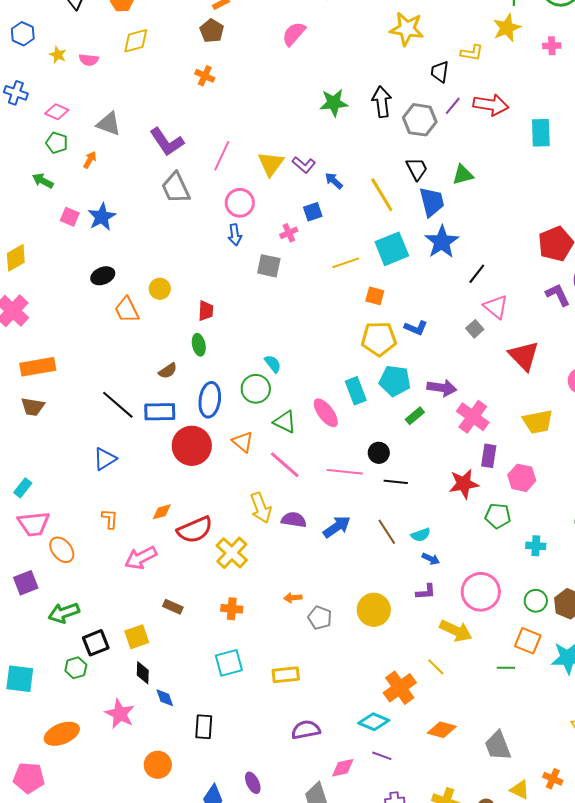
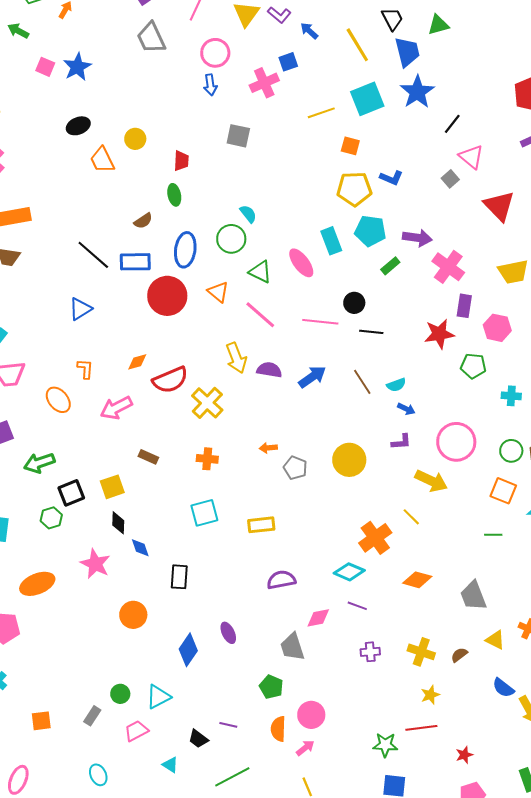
pink cross: (289, 233) -> (264, 83), size x1.6
gray square: (269, 266) -> (238, 136), moved
orange ellipse: (62, 550) -> (58, 400), moved
green line: (506, 668) -> (493, 535), moved

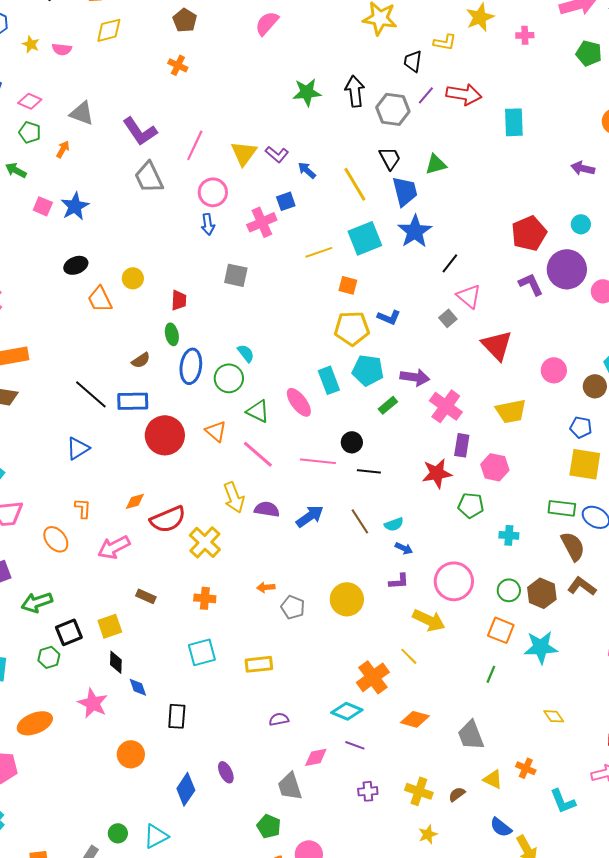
blue ellipse: (185, 250) -> (191, 366), moved
green line: (493, 535) -> (491, 674), turned -66
purple semicircle: (281, 580) -> (279, 719), size x0.7

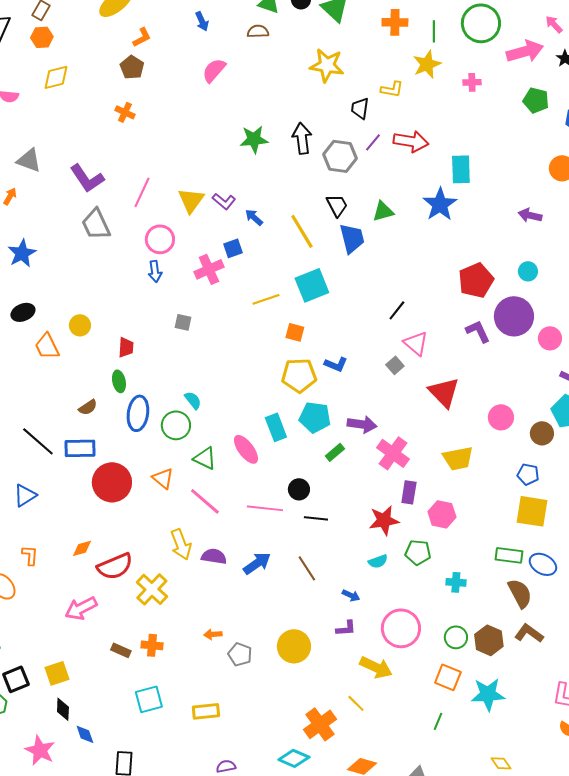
blue star: (415, 231) -> (440, 204), moved
gray square: (236, 275) -> (183, 322), size x0.7
cyan semicircle: (394, 524) -> (378, 561), moved
pink arrow: (114, 547) -> (81, 608), moved
brown rectangle: (146, 596) -> (121, 650), moved

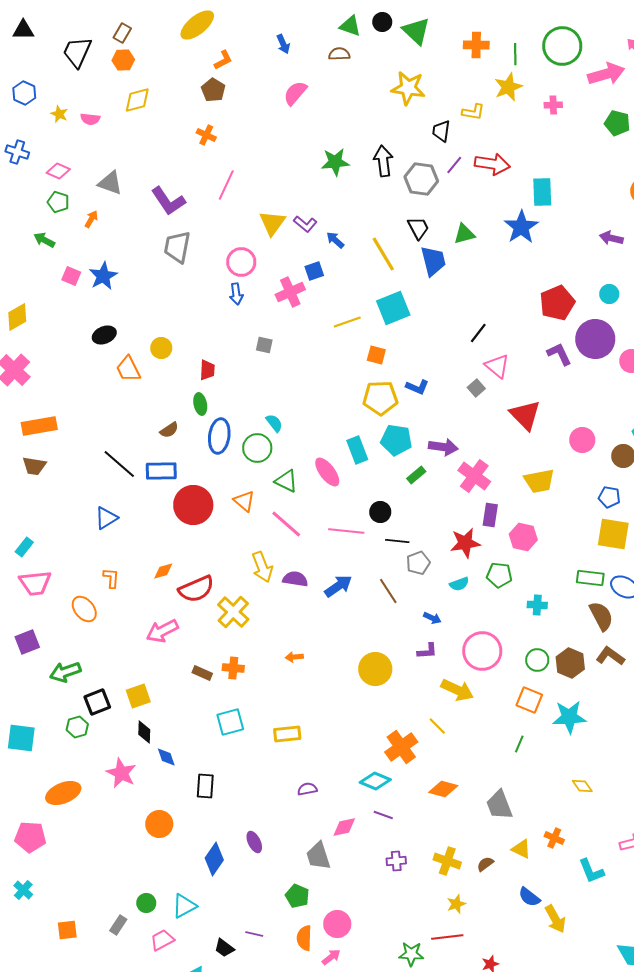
pink line: (142, 192) -> (226, 185), moved
gray trapezoid: (96, 224) -> (177, 247), turned 36
gray pentagon: (240, 654) -> (418, 563), moved, turned 30

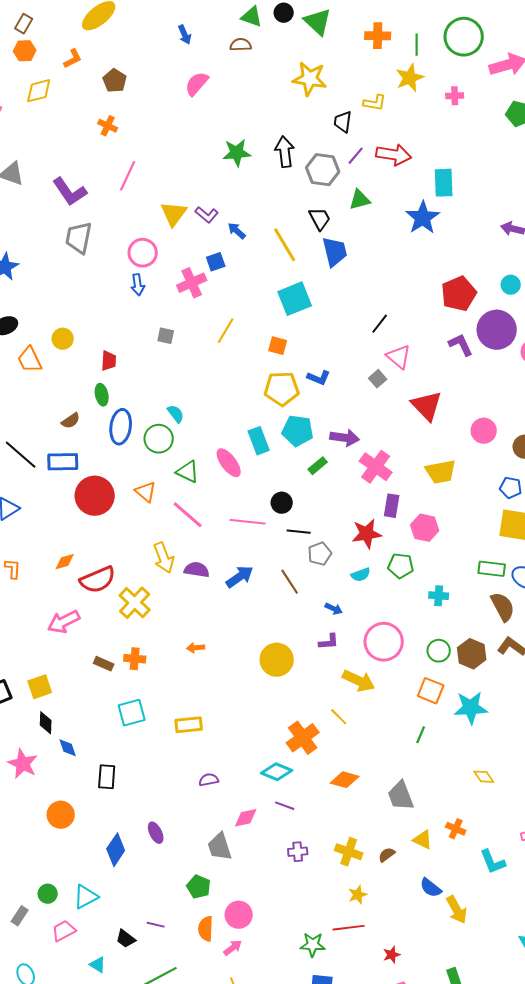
orange L-shape: (223, 60) -> (73, 59), moved
green triangle: (464, 234) -> (360, 200), moved
yellow line: (347, 322) -> (226, 331), moved, turned -40

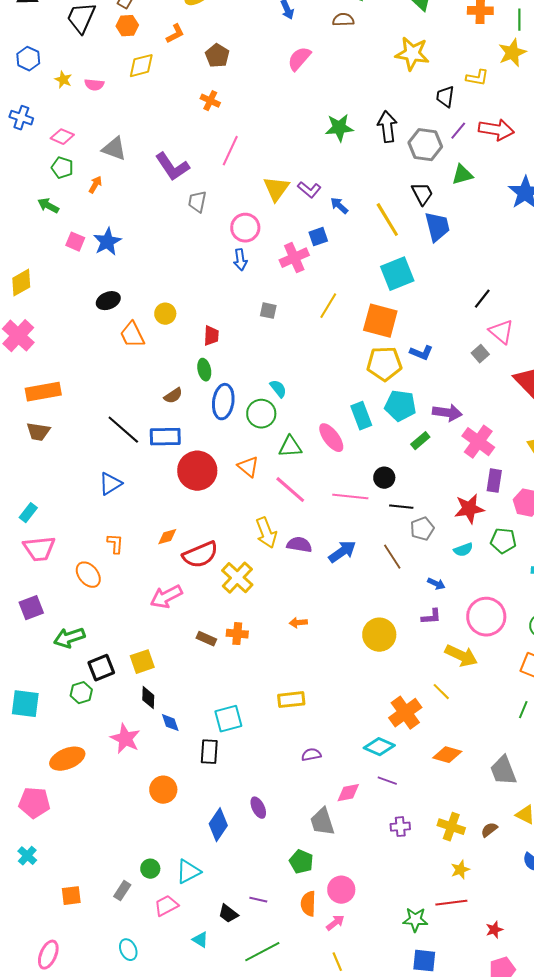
gray trapezoid: (79, 238) -> (197, 202), moved, size x0.7
orange square: (278, 346) -> (380, 321), size x1.8
green triangle: (188, 472) -> (290, 447), turned -30
cyan square: (132, 713) -> (228, 719), moved

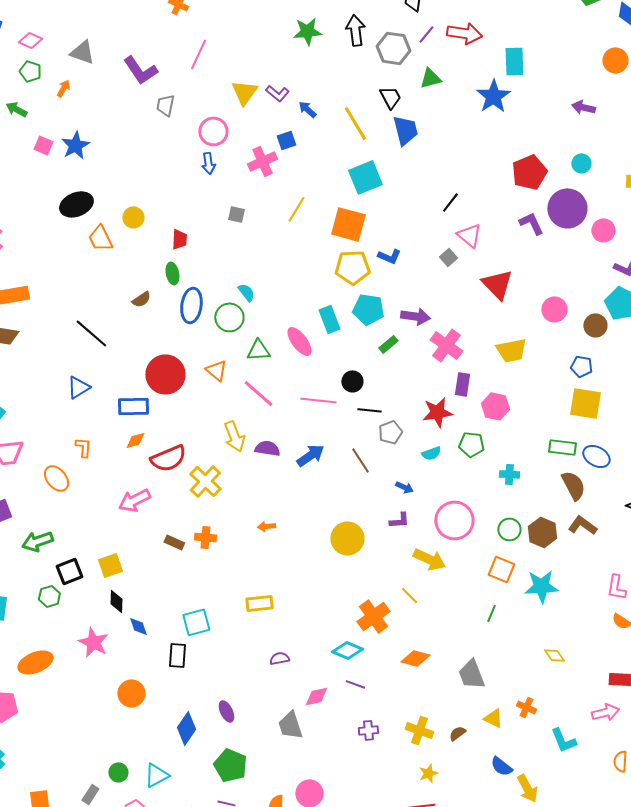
black ellipse: (108, 301) -> (76, 204), size x1.4
blue rectangle: (165, 437) -> (133, 406), moved
green pentagon: (301, 862) -> (230, 765), moved, size x1.4

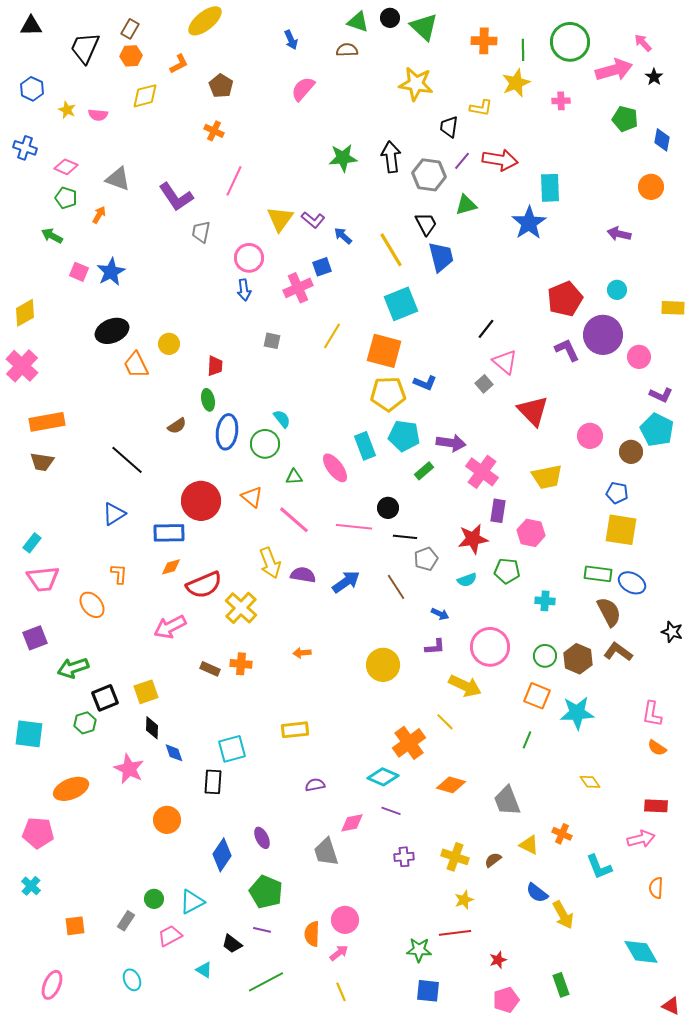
green triangle: (258, 350) -> (294, 477), size x0.7

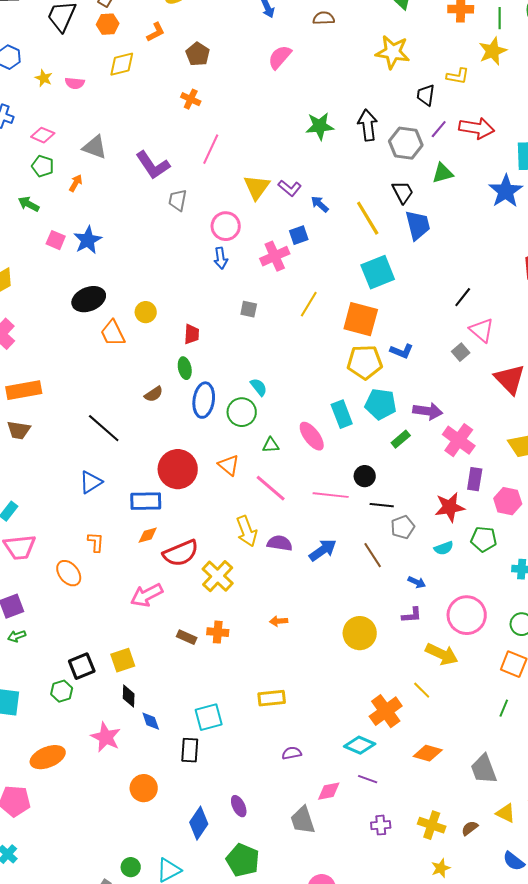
green arrow: (73, 668) -> (17, 636), moved, size x0.6

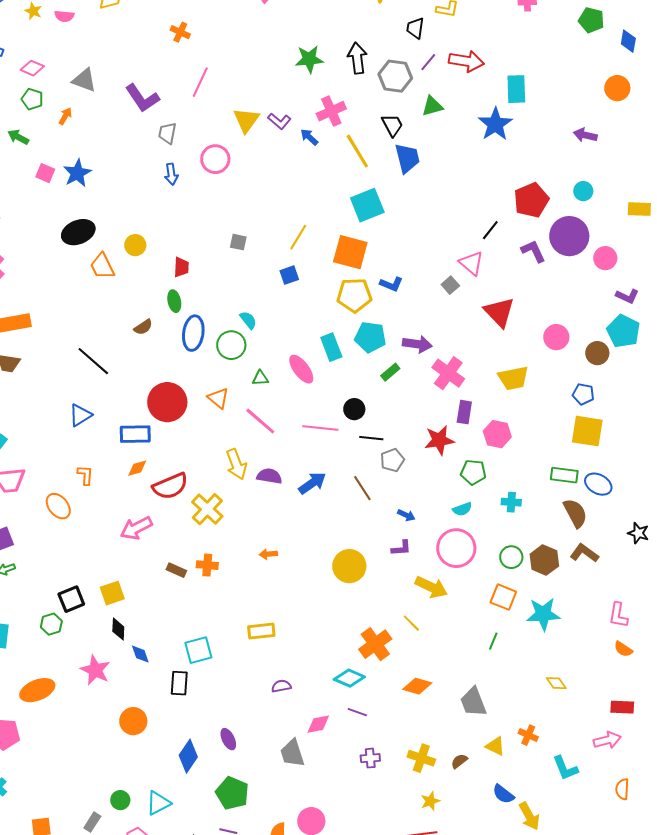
blue square: (299, 235) -> (289, 275), moved
pink cross: (275, 256) -> (331, 111), moved
blue arrow: (221, 258) -> (171, 174), moved
black line: (463, 297) -> (490, 230), moved
cyan semicircle: (444, 548) -> (462, 509), moved

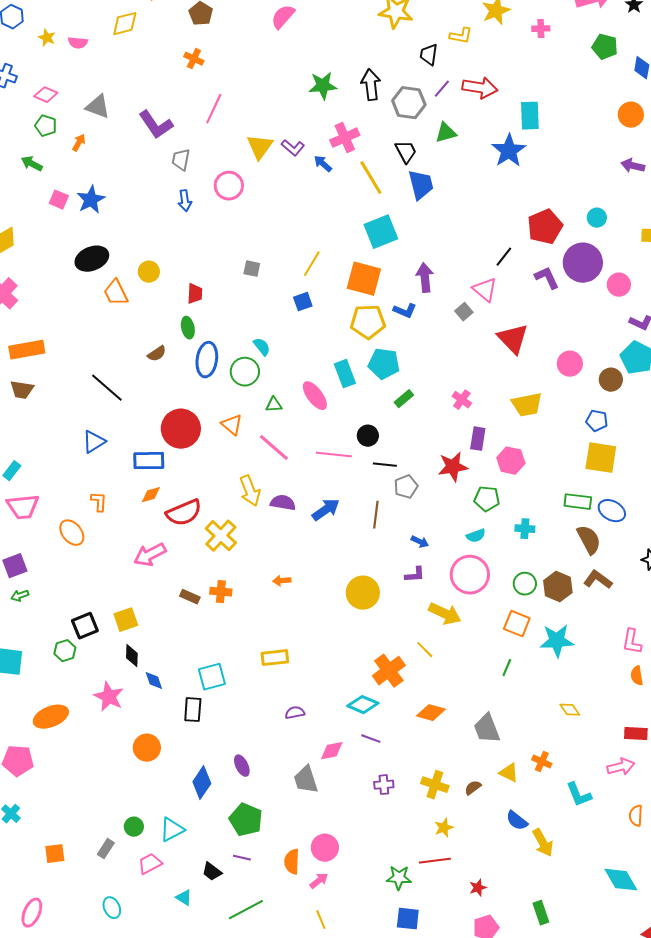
purple arrow: (585, 135) -> (633, 166), moved
purple arrow: (417, 344) -> (425, 278), moved, turned -104
pink cross: (448, 373) -> (462, 400), size x0.6
brown line: (362, 488) -> (376, 515), turned 40
orange semicircle: (623, 649) -> (637, 676), turned 48

